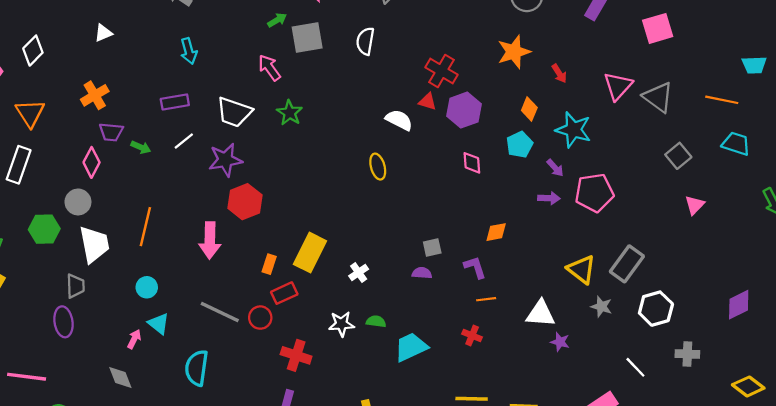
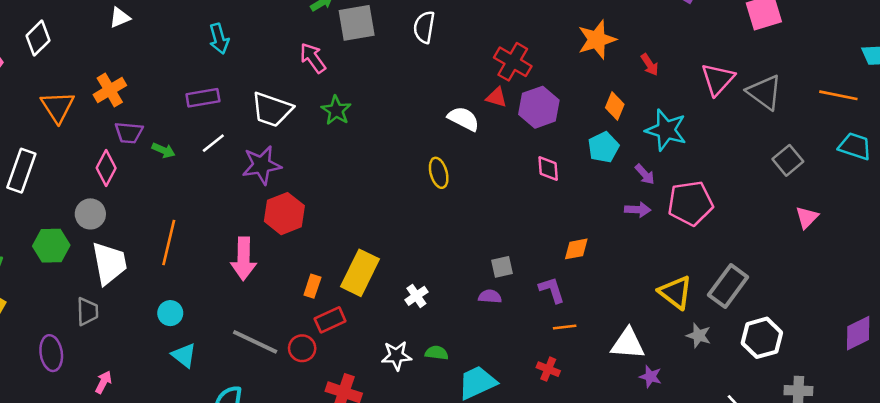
orange triangle: (30, 113) -> (58, 107), moved
purple ellipse: (63, 322) -> (51, 353), moved
pink arrow: (134, 339) -> (103, 382), moved

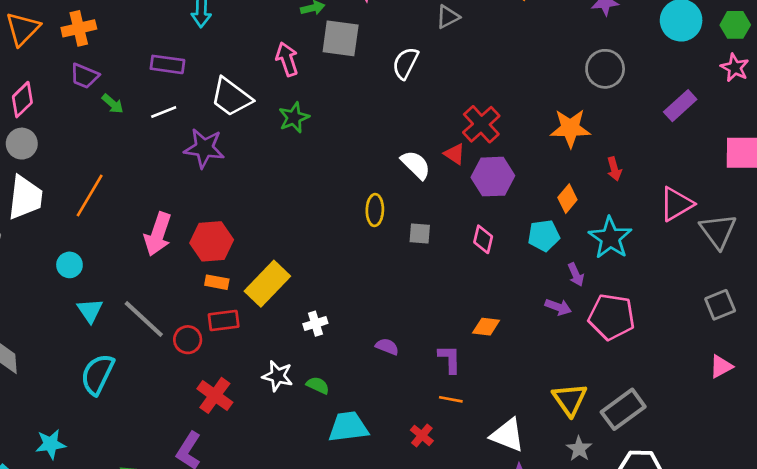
pink diamond: (106, 168) -> (22, 100), moved
red hexagon: (284, 214) -> (212, 241), moved
gray square: (502, 267) -> (420, 233), moved
orange rectangle: (312, 286) -> (217, 282), turned 65
cyan triangle: (184, 355) -> (90, 310), moved

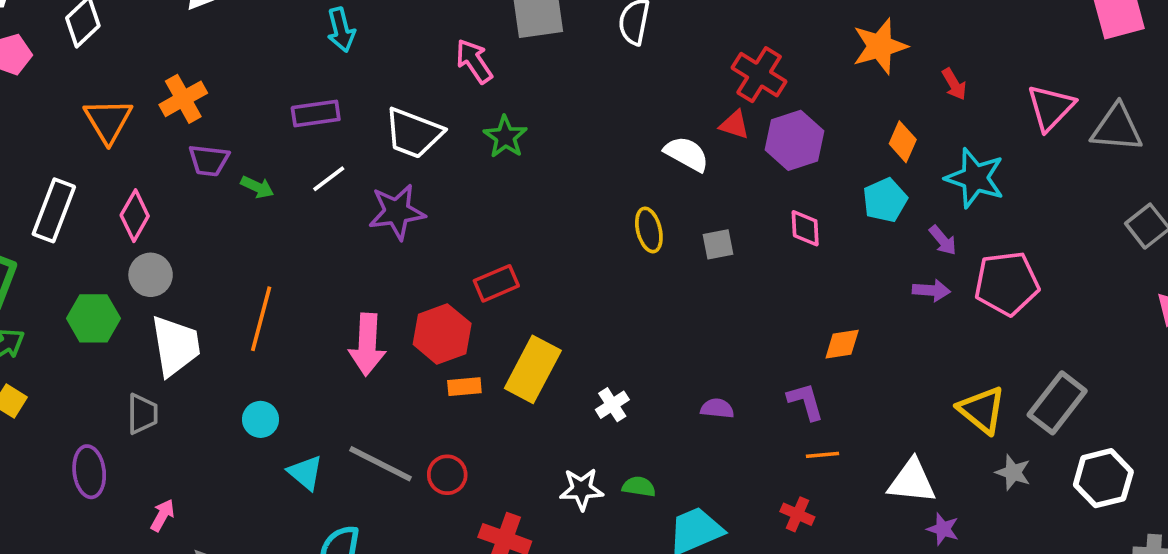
gray triangle: (718, 231) -> (1117, 128), turned -33
red rectangle: (224, 321) -> (496, 283), moved

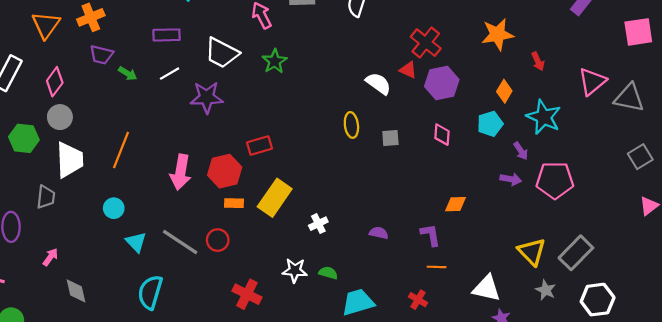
red circle: (447, 475) -> (218, 240), moved

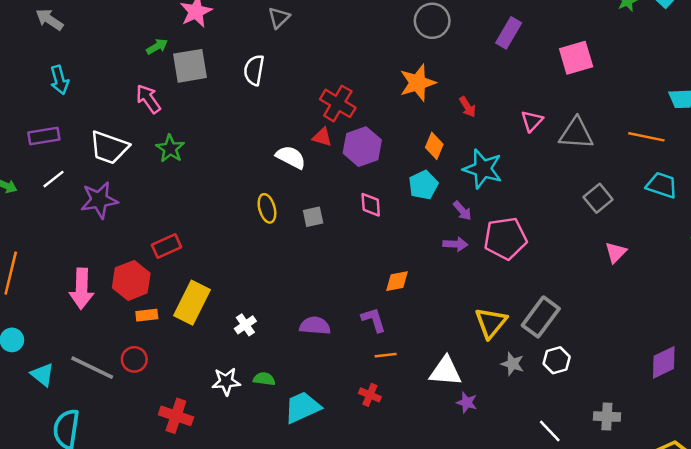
pink triangle: (592, 81) -> (532, 121), size x0.7
purple semicircle: (379, 233) -> (315, 326), size x1.4
yellow triangle: (532, 252) -> (491, 323), turned 32
white hexagon: (598, 300) -> (557, 360), moved, size x0.7

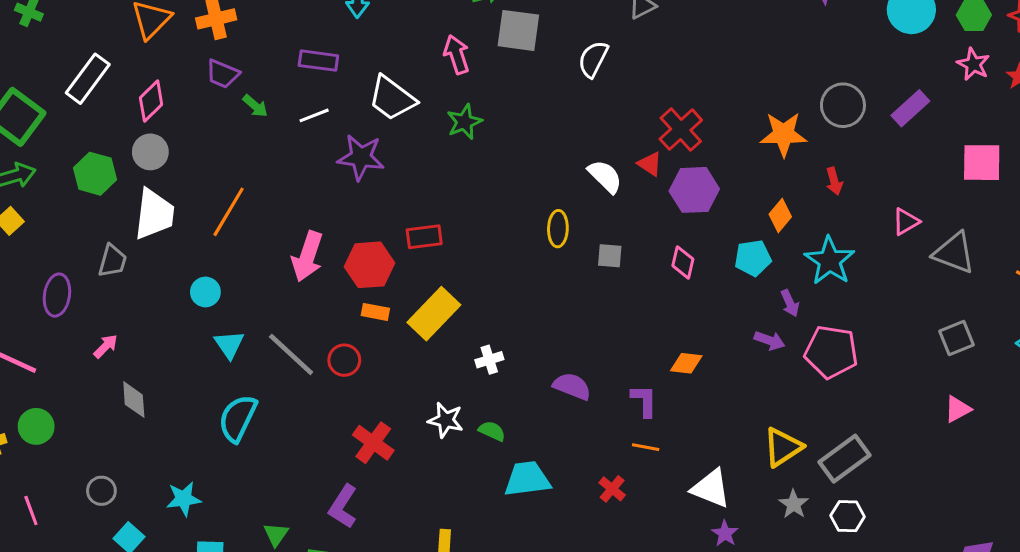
gray circle: (432, 21) -> (843, 105), moved

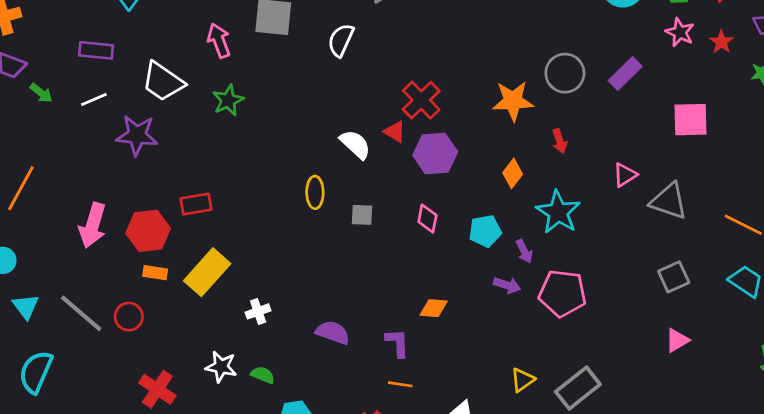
cyan pentagon: (753, 258) -> (485, 231), moved
yellow triangle: (783, 447) -> (523, 380), size x0.7

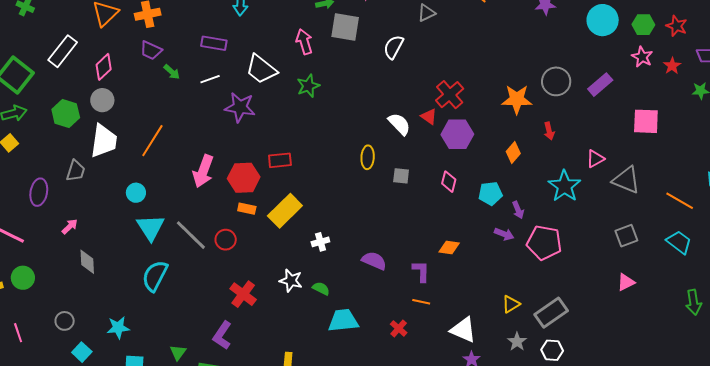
cyan star: (558, 212) -> (565, 186), moved
cyan triangle: (26, 306) -> (151, 227), size x1.4

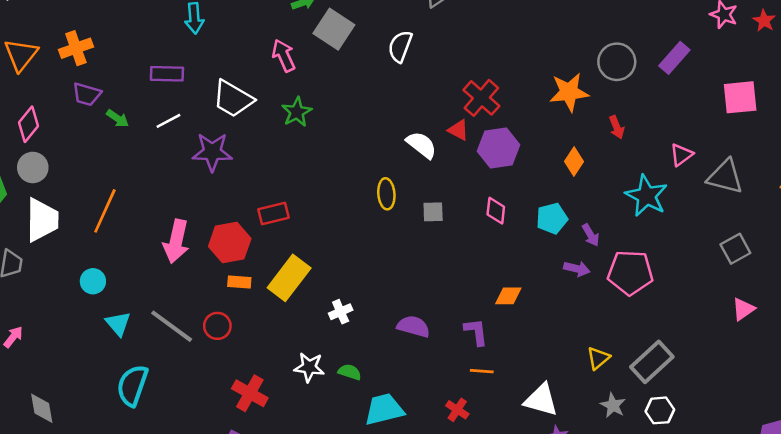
gray square: (345, 27) -> (334, 29), turned 32
cyan triangle: (151, 227) -> (118, 324), size x0.7
gray diamond: (87, 262) -> (42, 408), moved

